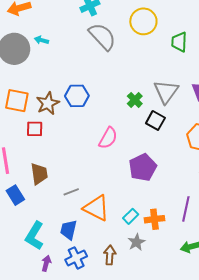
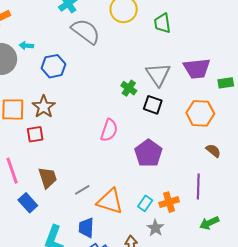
blue hexagon: (77, 96) -> (54, 66), moved

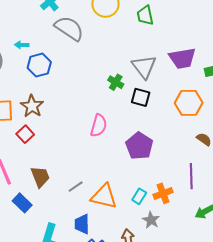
cyan arrow: (26, 46) -> (22, 45), moved
red square: (35, 134) -> (25, 134), turned -30

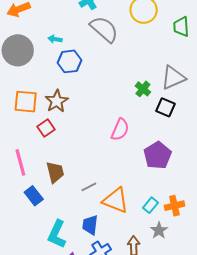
gray triangle: (144, 67) -> (173, 78), turned 36

